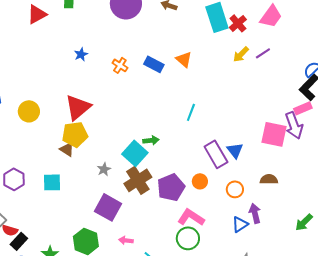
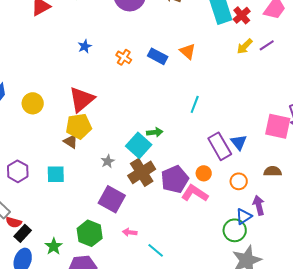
pink L-shape: (191, 217) -> (195, 193), moved
green circle: (188, 238) -> (235, 230), moved

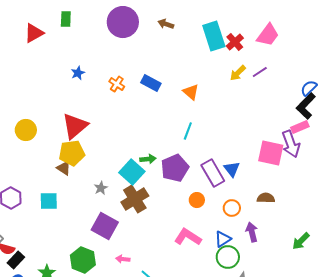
orange triangle: (188, 51) -> (191, 92), moved
purple pentagon: (175, 179) -> (175, 168), moved
pink L-shape: (195, 193) -> (188, 237), moved
blue triangle: (244, 216) -> (223, 239), moved

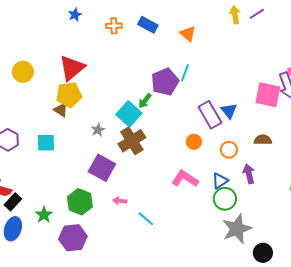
yellow arrow: (238, 73) -> (235, 15), turned 126
orange cross: (117, 84) -> (114, 26), turned -35
green arrow: (148, 159) -> (145, 101), turned 133
purple pentagon: (175, 168) -> (165, 82), moved

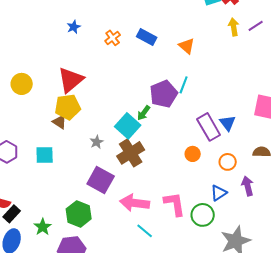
orange cross: (114, 26) -> (113, 38), turned -35
pink L-shape: (185, 179) -> (175, 204), moved, turned 48
green circle: (225, 199) -> (203, 215), moved
pink arrow: (120, 201) -> (135, 203), moved, size x2.0

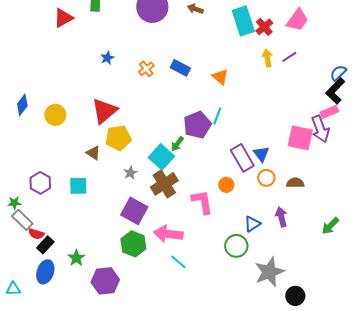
yellow pentagon: (68, 107) -> (118, 138), moved
orange circle: (228, 162) -> (266, 178), moved
pink L-shape: (175, 204) -> (202, 202), moved
green hexagon: (79, 214) -> (133, 244), moved

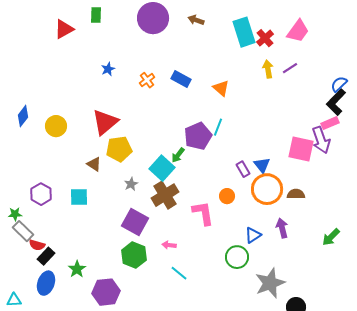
purple rectangle: (242, 158) -> (243, 169), size x0.6
orange circle: (266, 178) -> (267, 189), size x1.8
pink arrow: (168, 234) -> (169, 245), size x0.5

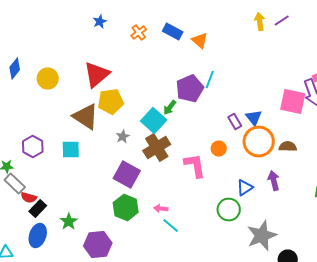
orange triangle: (221, 88) -> (200, 40), moved
brown triangle: (94, 164) -> (86, 116), size x1.8
pink arrow: (169, 245) -> (161, 208), moved

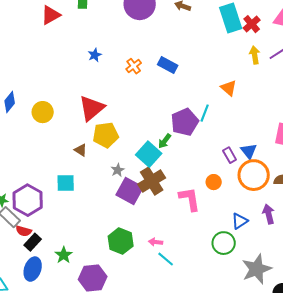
orange triangle: (200, 40) -> (229, 88), moved
brown triangle: (86, 116) -> (81, 150), size x0.5
purple hexagon: (33, 146) -> (28, 200), moved, size x1.4
purple square: (127, 174) -> (130, 191), moved

